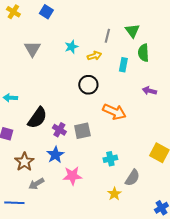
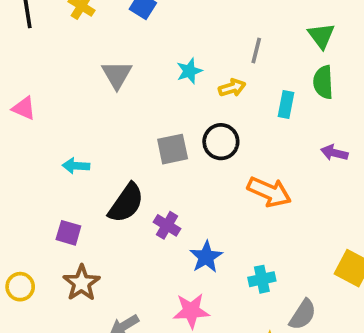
green triangle: (132, 31) -> (321, 36), moved
gray square: (82, 131) -> (173, 149), moved
blue star: (55, 155) -> (206, 257), moved
brown star: (24, 162) -> (81, 283), moved

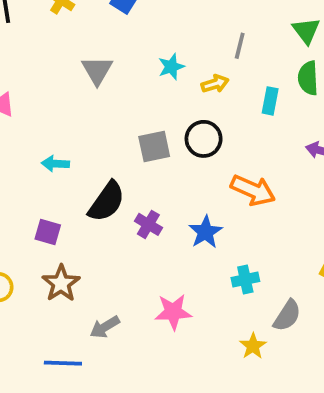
blue star: (206, 257) -> (205, 232), moved

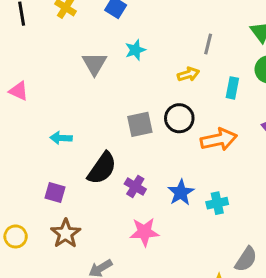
cyan star: (171, 67) -> (135, 50), moved
orange arrow: (253, 190) -> (219, 139), moved, turned -36
cyan cross: (245, 280) -> (217, 203), moved
pink star: (173, 312) -> (144, 232), moved

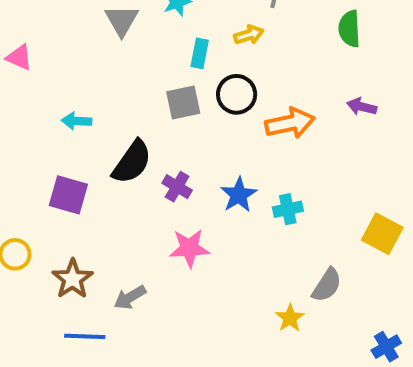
cyan rectangle: (232, 88) -> (200, 53), moved
purple square: (55, 193) -> (68, 195), size x1.4
brown star: (66, 233) -> (72, 279), moved

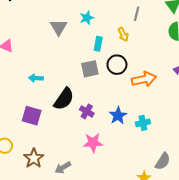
yellow arrow: (249, 35) -> (123, 34), turned 80

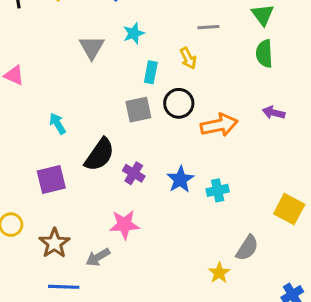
gray line: (137, 14) -> (208, 27), turned 72
cyan arrow: (36, 78) -> (58, 124), turned 56
purple square: (32, 116) -> (51, 179), turned -30
pink star: (93, 143) -> (124, 225), moved

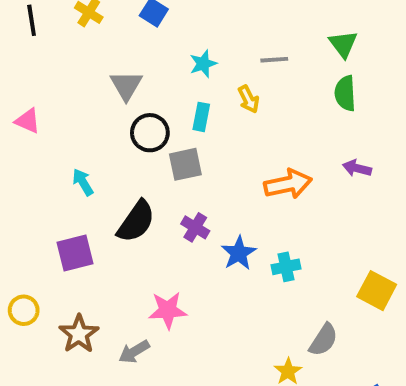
cyan star: (134, 33) -> (203, 64), moved
black circle: (179, 103) -> (150, 133), moved
purple cross: (134, 173) -> (195, 227), moved

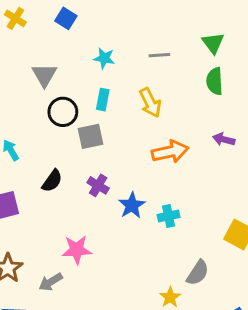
cyan star: (203, 64) -> (104, 58), turned 30
yellow arrow: (249, 99) -> (150, 103), moved, size x1.4
black semicircle: (136, 221) -> (52, 181), size x0.7

